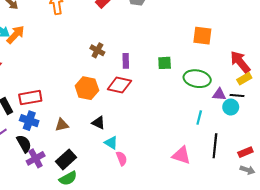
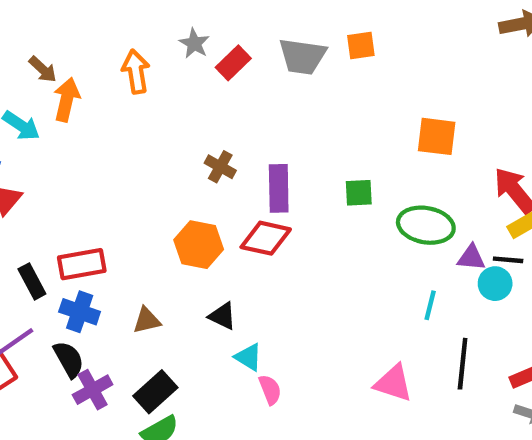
orange arrow: (16, 35) -> (67, 100), moved, turned -30
purple rectangle: (126, 61) -> (279, 188), size x1.5

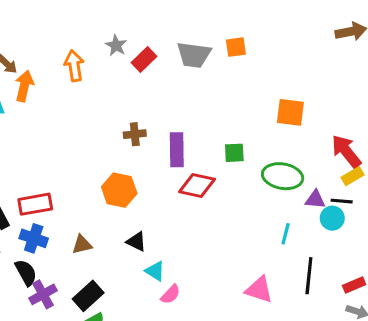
brown cross: (220, 167) -> (135, 134), turned -35
red diamond: (266, 238) -> (197, 185), moved
pink semicircle: (270, 390) -> (171, 294), turned 65

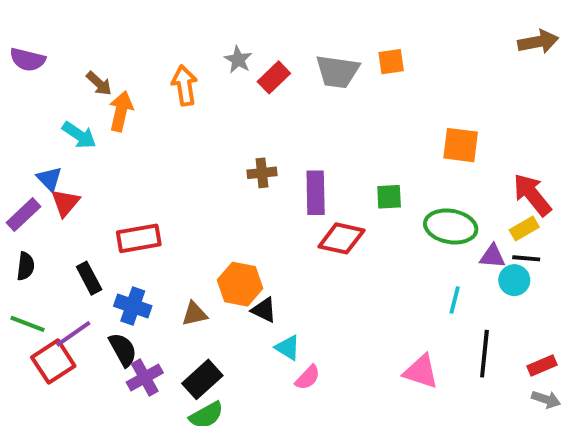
yellow rectangle: (353, 176) -> (524, 228), moved
orange hexagon: (119, 190) -> (240, 284), moved
red rectangle: (35, 204) -> (139, 238), moved

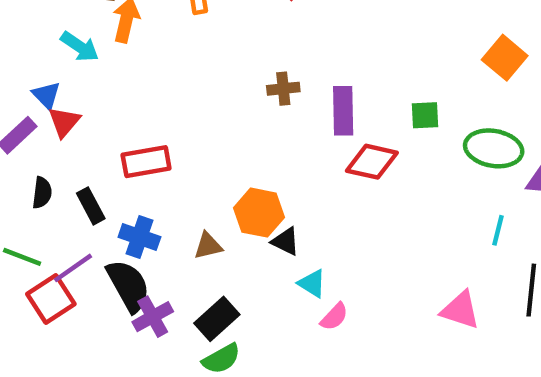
orange square: (461, 145) -> (505, 58), turned 33
black semicircle: (26, 266) -> (42, 193), moved
black semicircle: (123, 350) -> (128, 286), size x1.4

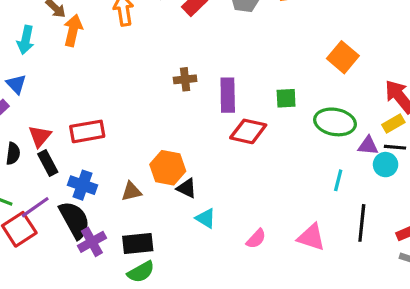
cyan arrow: (80, 47) -> (26, 40), moved, turned 68
red triangle: (64, 122) -> (40, 136), moved
pink semicircle: (334, 317) -> (256, 239), moved
black rectangle: (217, 319) -> (138, 243), turned 36

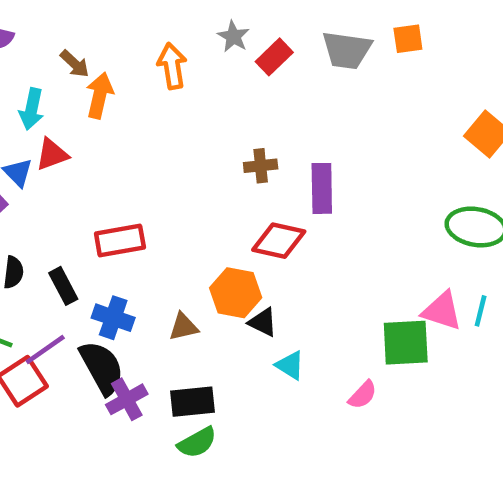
green square: (286, 98) -> (406, 343), moved, size x1.6
red diamond: (248, 131) -> (279, 241), moved
red triangle: (40, 136) -> (52, 154), moved, turned 30
pink triangle: (311, 237) -> (442, 311), moved

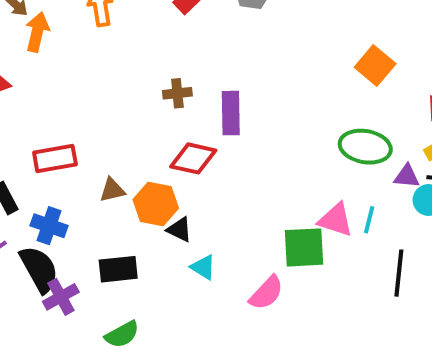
brown triangle: (183, 327) -> (112, 190), moved
pink semicircle: (363, 395) -> (266, 293), size x1.4
black rectangle: (193, 402) -> (118, 269), moved

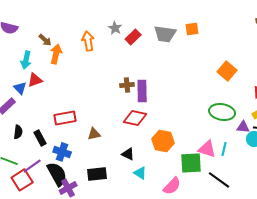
purple rectangle: (231, 113) -> (142, 91), moved
orange hexagon: (156, 204) -> (163, 141), moved
black line: (399, 273) -> (219, 180), moved, turned -60

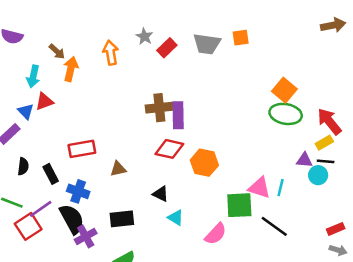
brown cross: (127, 85) -> (159, 108), size x1.5
green ellipse: (222, 112) -> (286, 114), moved
orange hexagon: (163, 141) -> (204, 163), moved

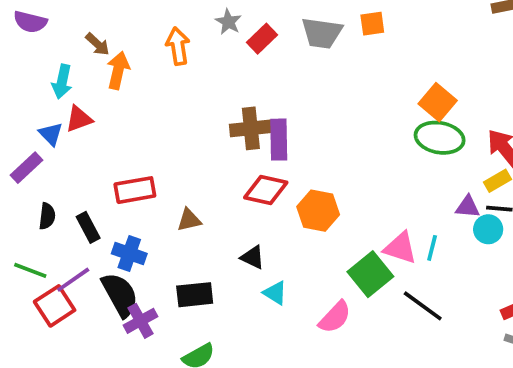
green square: (239, 205) -> (370, 274), turned -36

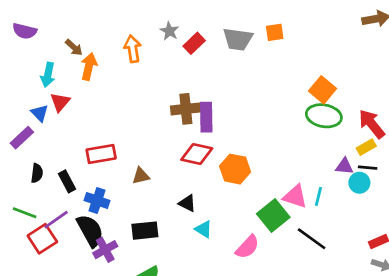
red triangle: (79, 119) -> (60, 102), turned -30

